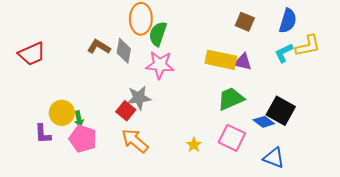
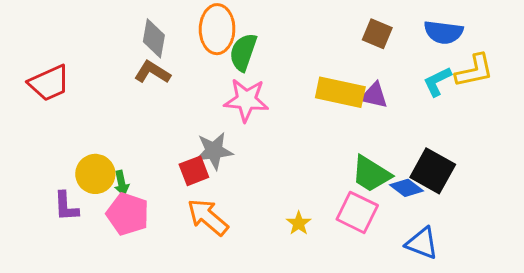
blue semicircle: (288, 21) -> (443, 32), turned 80
gray diamond: (124, 51) -> (154, 38), moved
green trapezoid: (231, 99) -> (371, 174), moved, turned -124
red square: (126, 111) -> (194, 171), turned 30

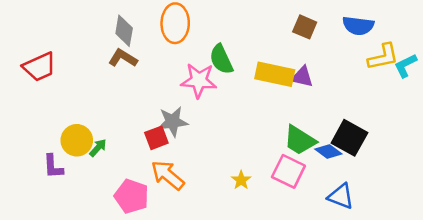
green semicircle: (243, 52) -> (221, 59), moved, turned -44
cyan L-shape: (437, 82) -> (406, 66), moved
green arrow: (122, 183) -> (98, 148), turned -126
pink pentagon: (128, 214) -> (132, 196), moved

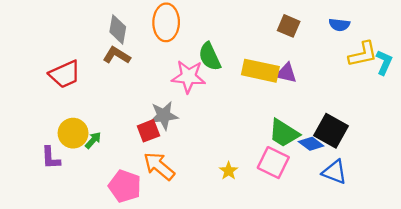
blue semicircle: (358, 26) -> (339, 25), size x0.7
cyan L-shape: (406, 66) -> (384, 62), turned 140
red trapezoid: (39, 67) -> (65, 74), moved
blue triangle: (341, 196) -> (335, 172), moved

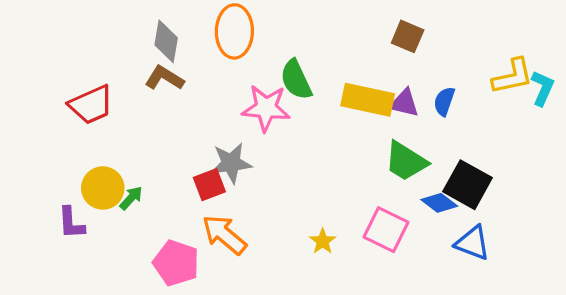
blue semicircle: (339, 25) -> (444, 101), moved, turned 102
green trapezoid: (284, 133) -> (406, 161), moved

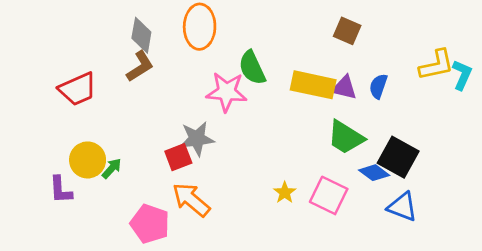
brown L-shape: (164, 78) -> (140, 66), turned 116
yellow star: (323, 241) -> (285, 193), moved

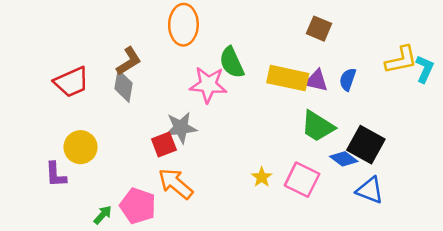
gray diamond: (141, 35) -> (124, 86), moved
green arrow: (112, 168) -> (103, 215), moved

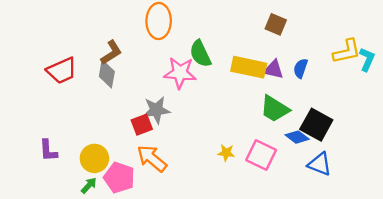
yellow circle: (81, 147) -> (94, 158), moved
yellow star: (262, 177) -> (226, 153), turned -30

